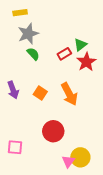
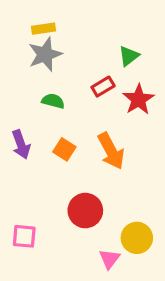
yellow rectangle: (20, 13) -> (43, 29), moved
green triangle: (80, 45) -> (129, 56), moved
green semicircle: (33, 54) -> (53, 101), moved, turned -32
yellow circle: (80, 157) -> (137, 238), moved

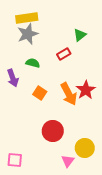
yellow rectangle: (43, 29) -> (27, 18), size x1.5
red star: (138, 99) -> (86, 90), moved
purple arrow: (21, 145) -> (13, 78), moved
pink square: (24, 236) -> (15, 160), moved

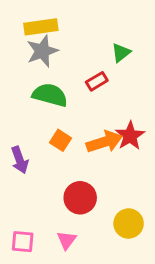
green semicircle: (33, 63) -> (50, 95), size x1.6
purple arrow: (13, 78) -> (20, 160), moved
orange arrow: (69, 94) -> (104, 142), turned -80
pink triangle: (68, 161) -> (67, 240), moved

